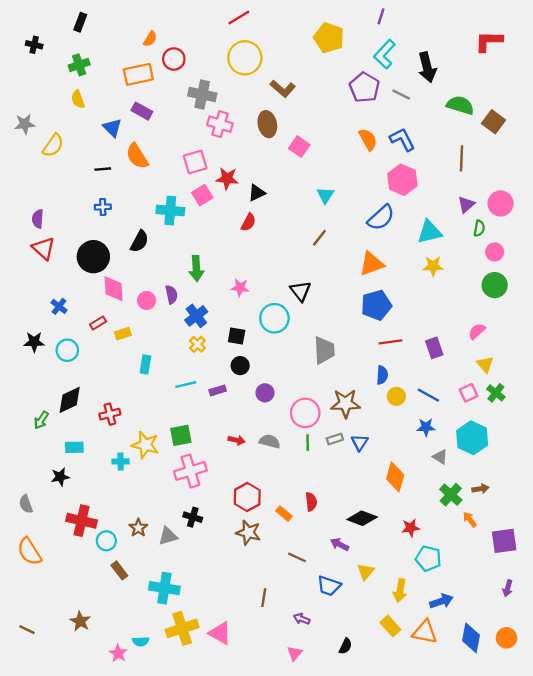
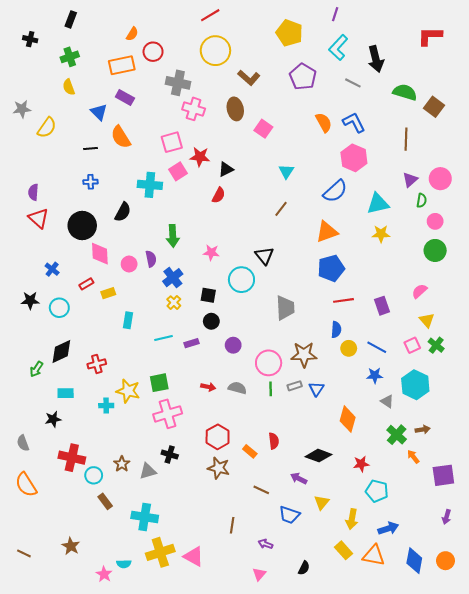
purple pentagon: (364, 87) -> (303, 77), moved

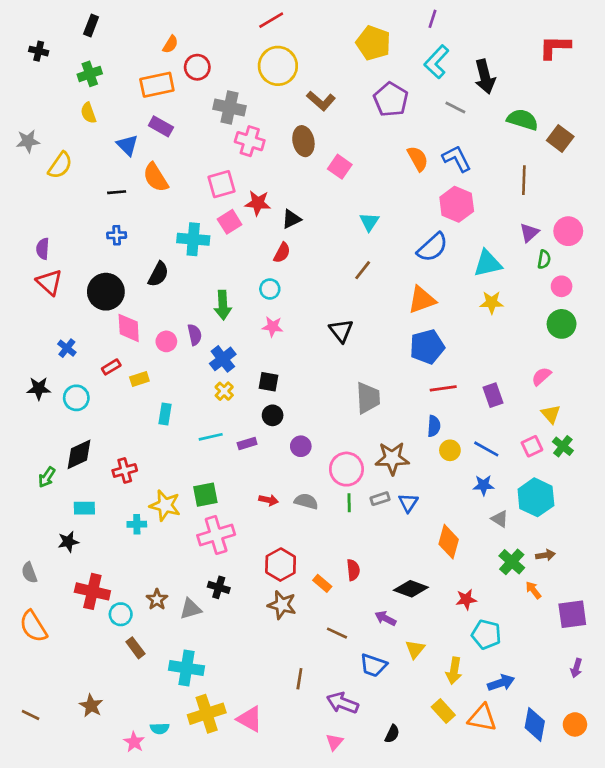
cyan circle: (241, 280) -> (270, 289), moved, size x0.6
purple arrow: (265, 544) -> (342, 703), size x1.6

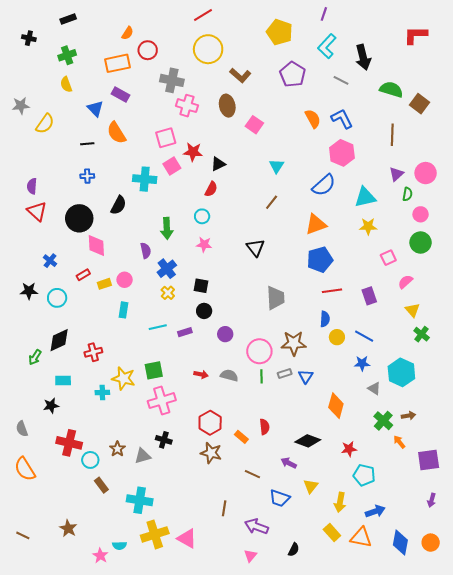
black rectangle: (91, 26) -> (68, 19), turned 49
pink circle: (166, 341) -> (125, 280), moved
pink square: (532, 446) -> (388, 258), moved

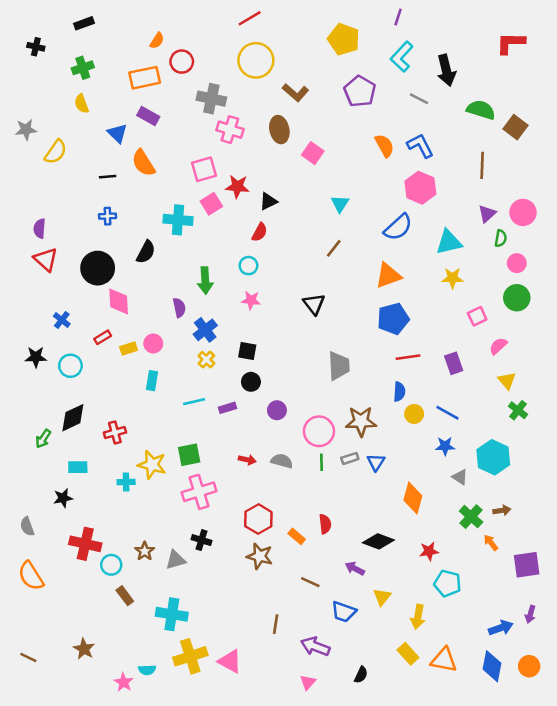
blue arrow: (375, 511) -> (501, 628), moved

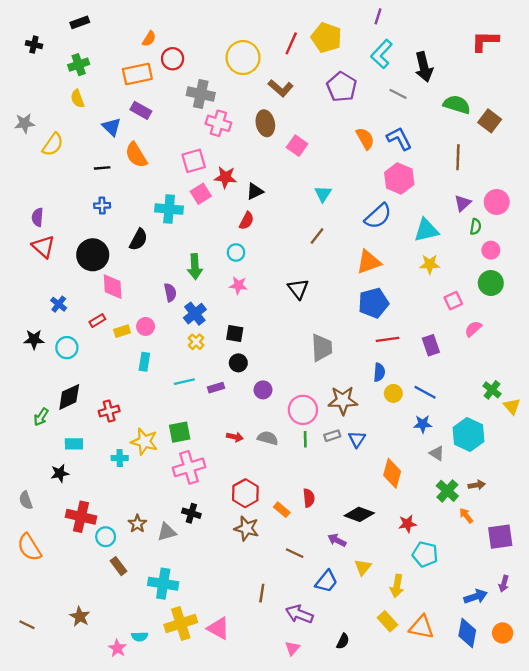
red line: (250, 18) -> (291, 43), moved, turned -35
yellow triangle: (507, 381) -> (512, 406), moved
blue trapezoid: (344, 612) -> (326, 581), turned -70

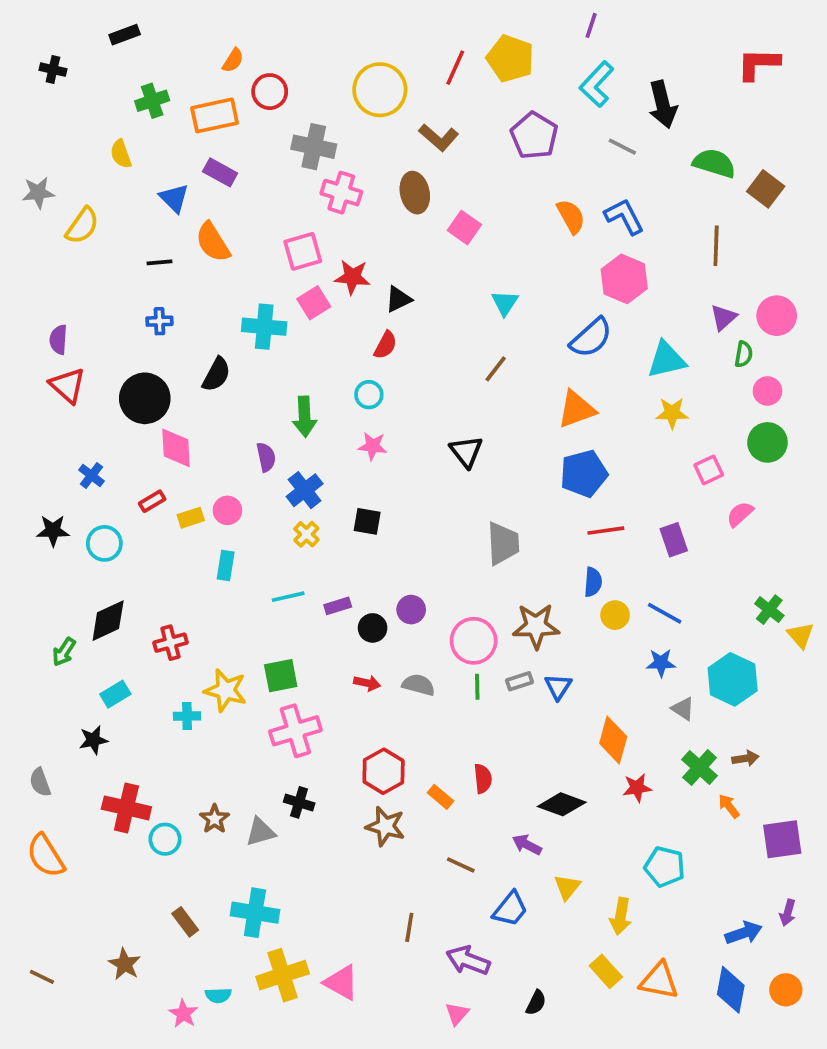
green cross: (79, 65) -> (152, 101), moved
black circle: (238, 363) -> (373, 628), moved
cyan rectangle: (74, 444) -> (115, 694), turned -30
red star: (407, 524) -> (637, 788), moved
brown rectangle: (119, 566) -> (185, 922), moved

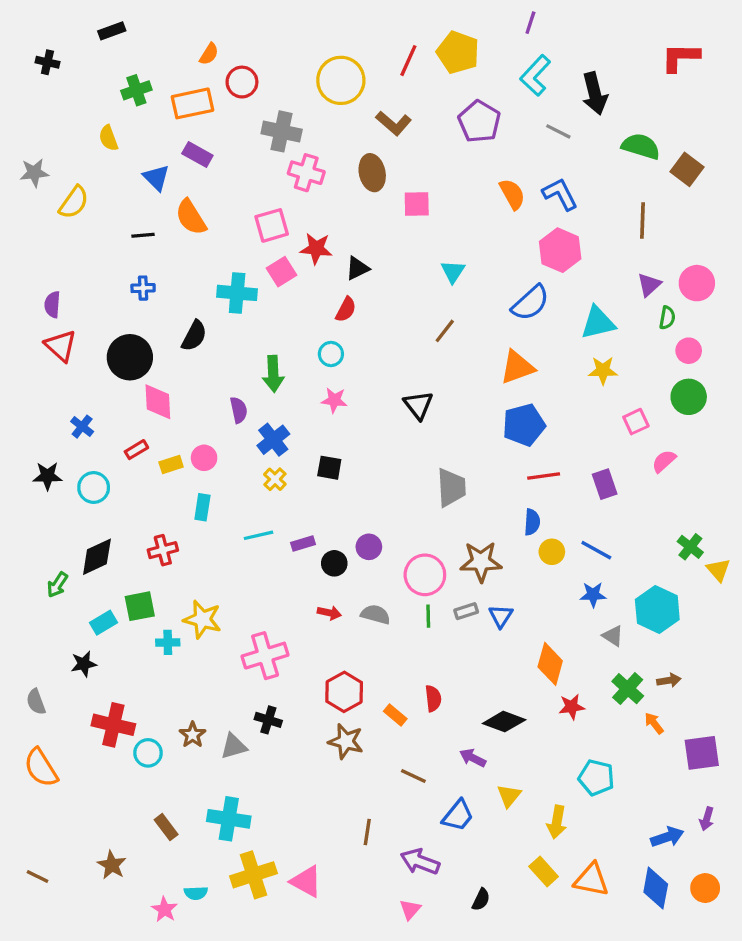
pink square: (464, 227) -> (417, 204), turned -36
red cross: (170, 643) -> (163, 550), moved
green square: (281, 676) -> (140, 606), moved

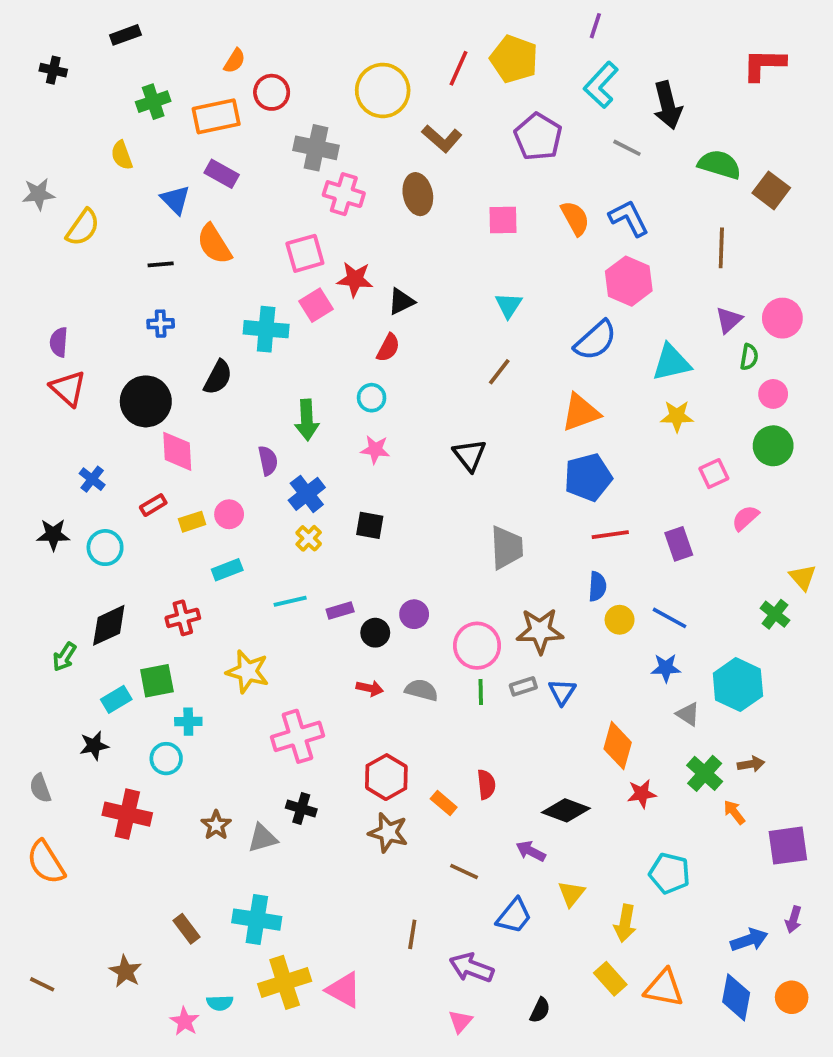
pink square: (417, 204) -> (503, 220), moved
cyan rectangle: (202, 507) -> (227, 570), turned 60
yellow triangle: (718, 570) -> (803, 577), moved
yellow star: (202, 619) -> (248, 672), moved
cyan circle: (148, 753) -> (166, 759), moved

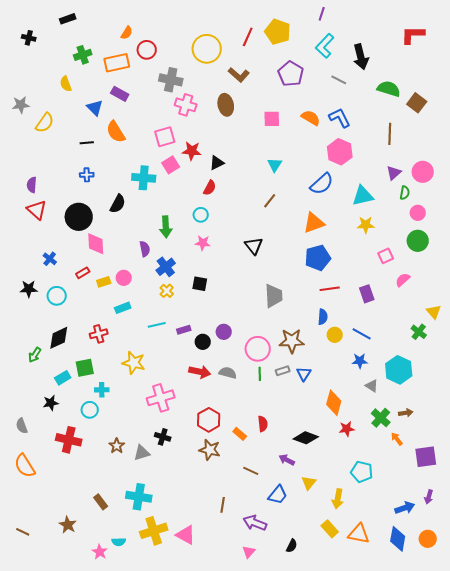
orange semicircle: (575, 218) -> (311, 118), turned -30
red arrow: (370, 688) -> (200, 372), size x1.5

